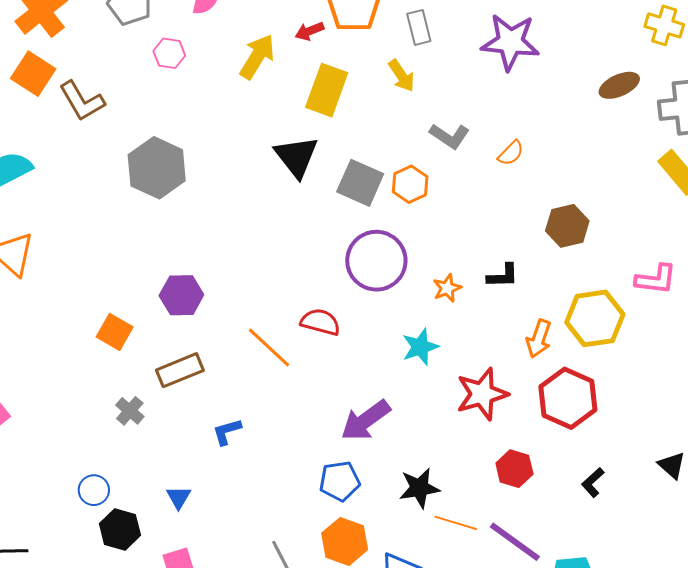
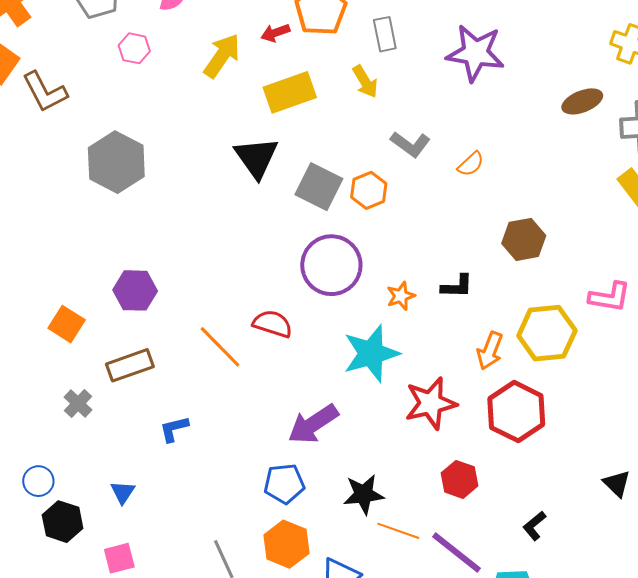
yellow rectangle: (327, 90) -> (290, 92), turned 48
cyan star: (420, 347) -> (371, 353), size x1.5
black L-shape: (593, 483) -> (534, 526), moved

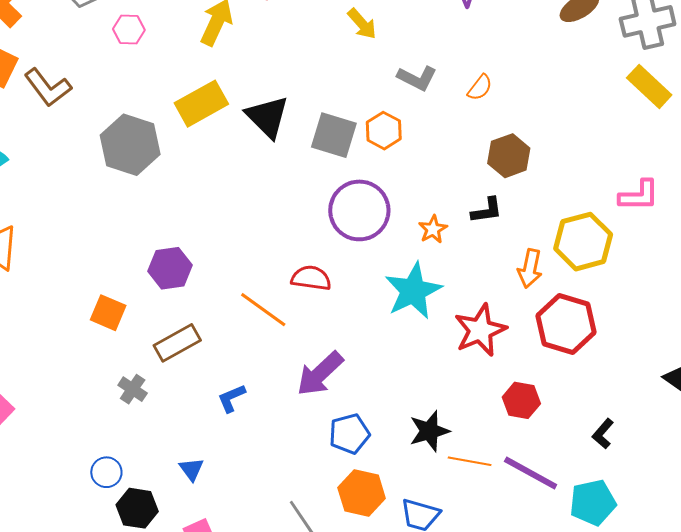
yellow rectangle: (290, 92) -> (201, 104), moved
brown hexagon: (524, 239) -> (509, 156), moved
purple arrow: (313, 424) -> (320, 374), moved

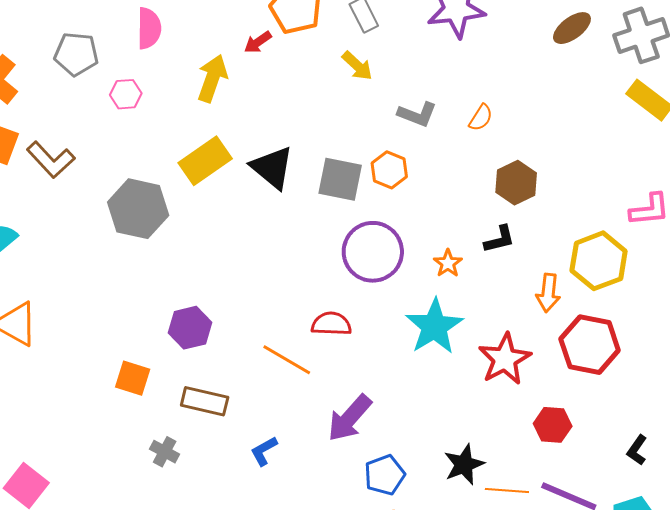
brown rectangle: (177, 343) -> (205, 401), turned 48

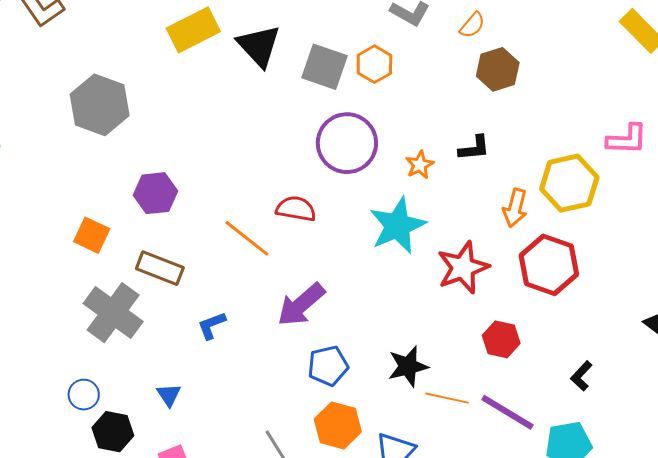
brown hexagon: (516, 183) -> (498, 69), moved
gray hexagon: (138, 209) -> (100, 105), moved
gray cross: (165, 452) -> (113, 313), size x2.0

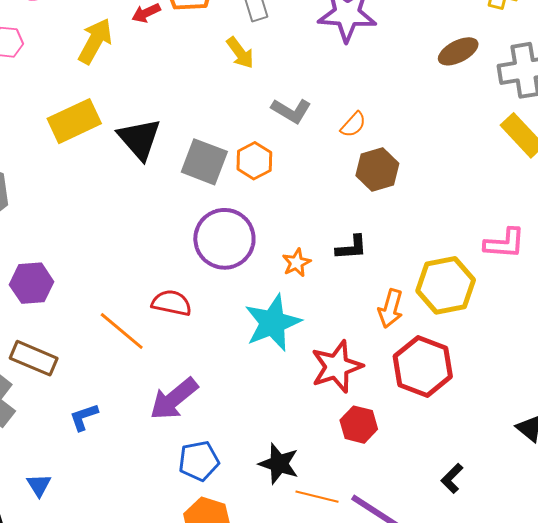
red hexagon: (501, 339) -> (359, 425), moved
black star: (408, 366) -> (279, 464), turned 30

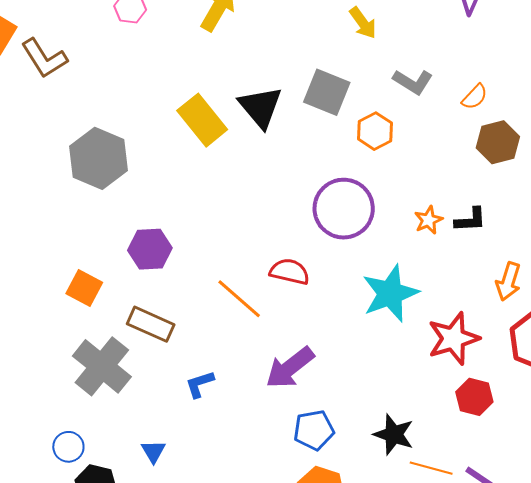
yellow rectangle: (74, 121) -> (202, 120), moved, turned 75
gray square: (204, 162) -> (327, 92), moved
orange star: (297, 263) -> (428, 220), moved

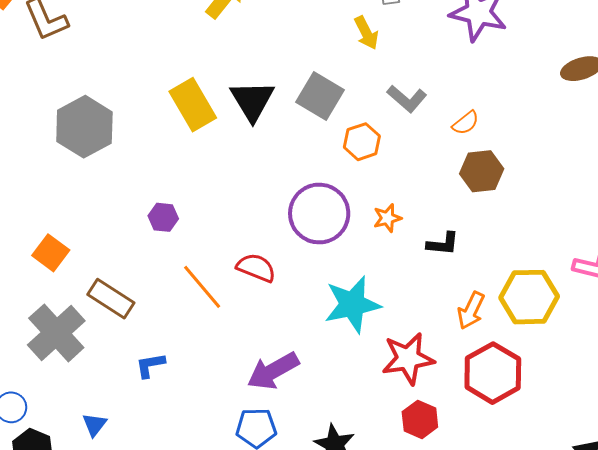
orange star: (428, 220) -> (387, 218), moved
purple hexagon: (150, 249) -> (163, 217), moved, size x0.7
purple arrow: (290, 368) -> (273, 371), moved

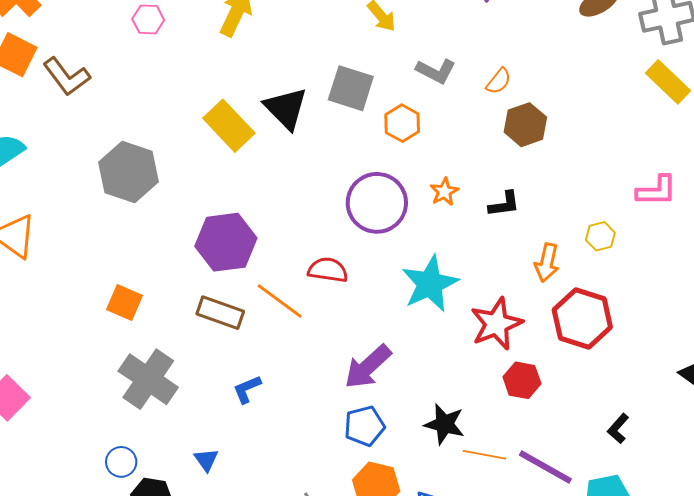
purple hexagon: (163, 217) -> (226, 242), size x2.0
yellow hexagon: (529, 297) -> (600, 236), size x0.5
brown rectangle: (111, 299) -> (220, 313), moved

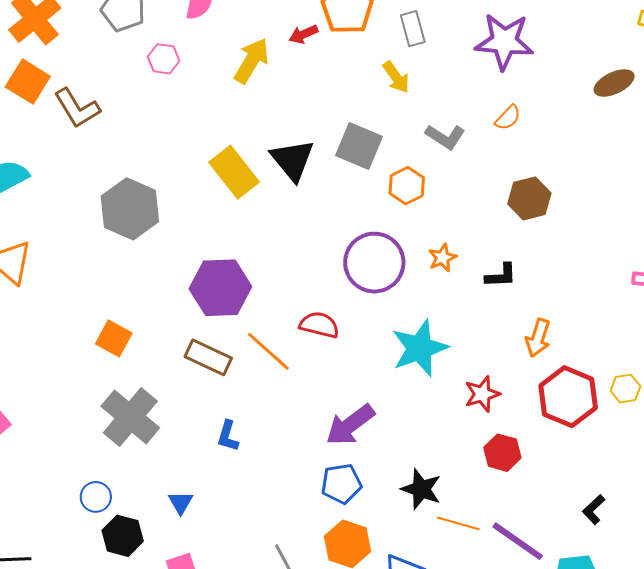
orange semicircle: (499, 81) -> (508, 118), moved
yellow hexagon: (600, 236) -> (625, 389), moved
red star: (496, 324) -> (482, 394), size x0.7
blue L-shape: (247, 389) -> (228, 436), turned -56

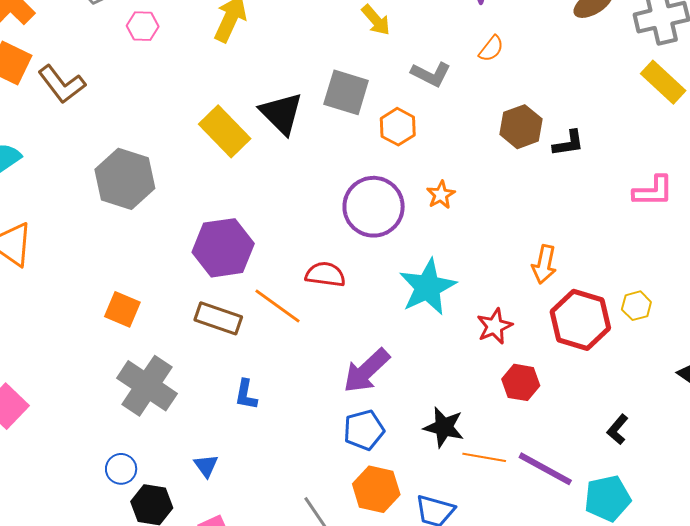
black L-shape: (501, 276) -> (568, 143), moved

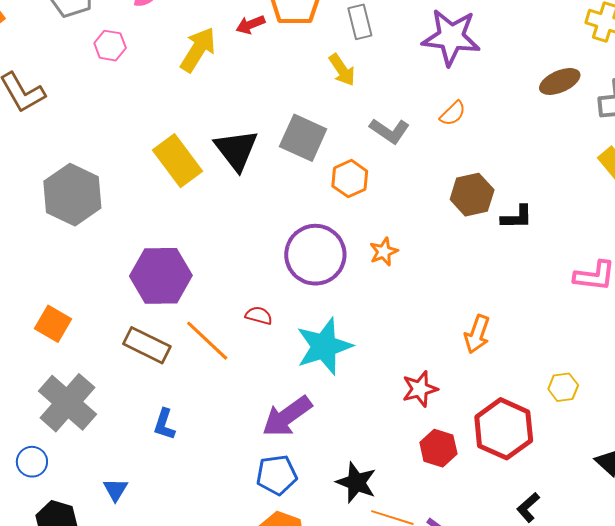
red semicircle: (325, 274) -> (259, 316), size x0.7
cyan star: (428, 287) -> (324, 346), moved
red hexagon: (580, 320) -> (504, 429), moved
blue circle: (121, 469) -> (32, 462), moved

